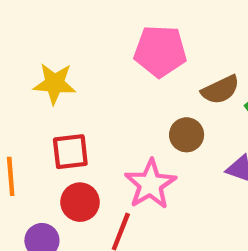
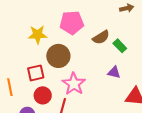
yellow star: (55, 84) -> (38, 35), moved
brown circle: (187, 135) -> (58, 56), moved, size x1.5

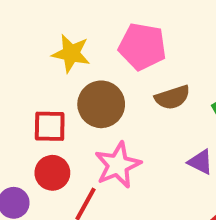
brown semicircle: (101, 37) -> (172, 97), moved

